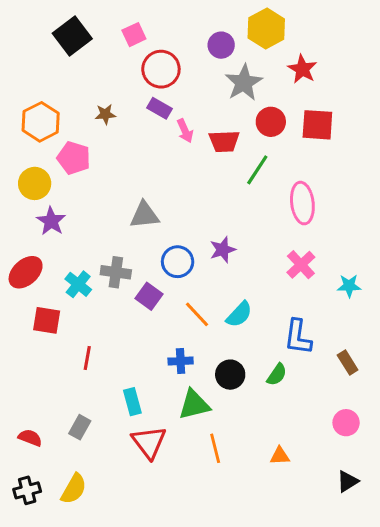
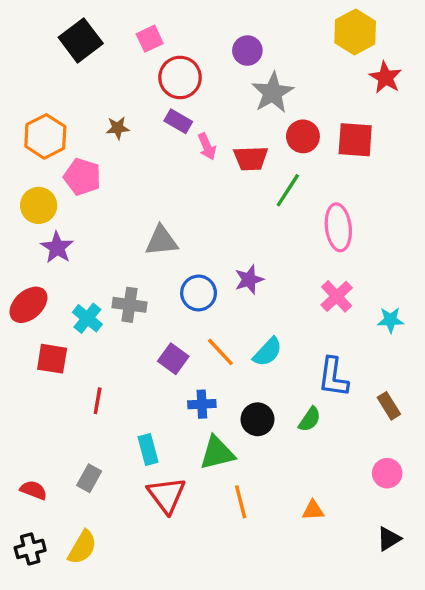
yellow hexagon: (266, 29) -> (355, 32), moved
red star: (302, 69) -> (385, 77), moved
purple square: (149, 296) -> (173, 359), moved

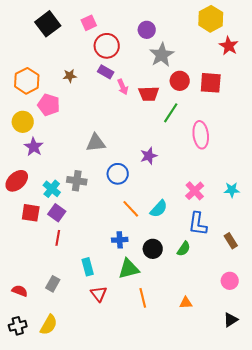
purple star: (249, 280) -> (149, 156), moved
pink cross: (337, 296) -> (195, 191), moved
purple square: (173, 359) -> (57, 213), moved
red triangle: (167, 495) -> (99, 294), size x0.7

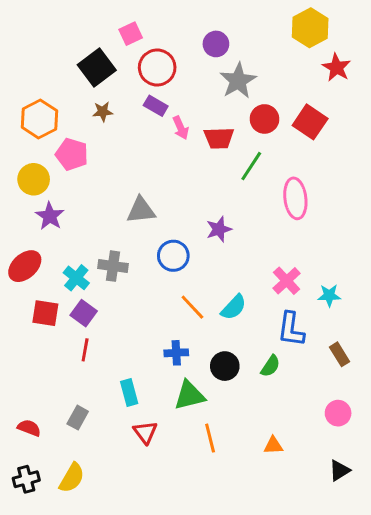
black square: (48, 24) -> (97, 68), moved
red square: (211, 83) -> (310, 122), turned 30
cyan star: (232, 190) -> (329, 295), moved

